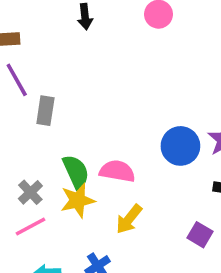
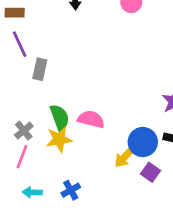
blue circle: (180, 146) -> (143, 142), moved
yellow arrow: (129, 219) -> (125, 157), moved
pink line: (31, 226) -> (22, 157), turned -45

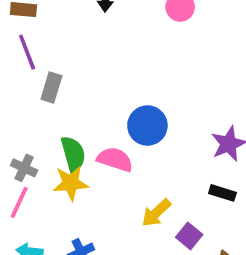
gray cross: (24, 131) -> (24, 168), turned -30
blue circle: (143, 142) -> (147, 126), moved

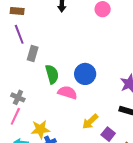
green semicircle: (73, 154) -> (52, 74), moved
yellow star: (71, 183) -> (40, 129), moved

